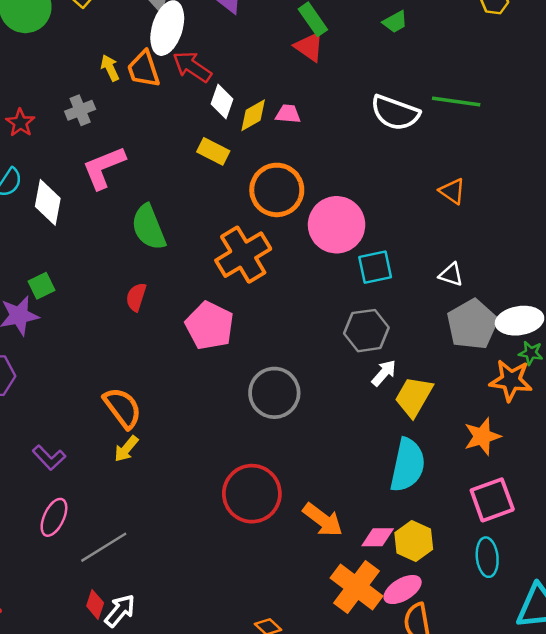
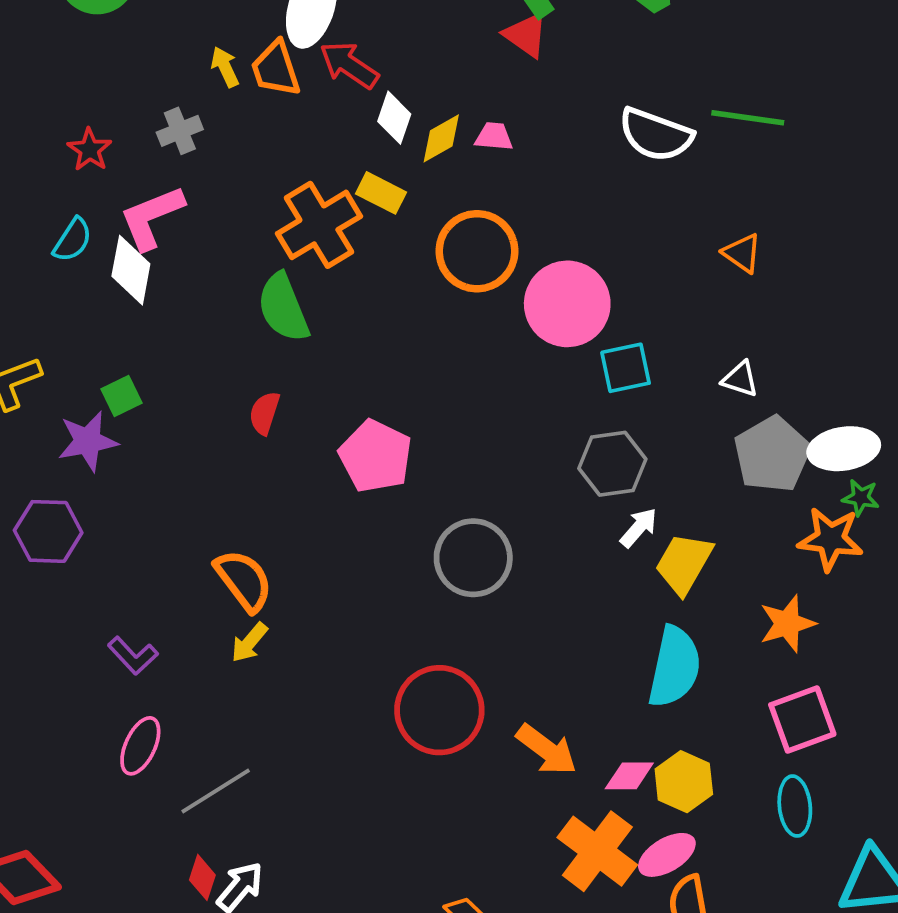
pink L-shape: (104, 167) -> (152, 217), moved
orange cross: (243, 255) -> (319, 225), moved

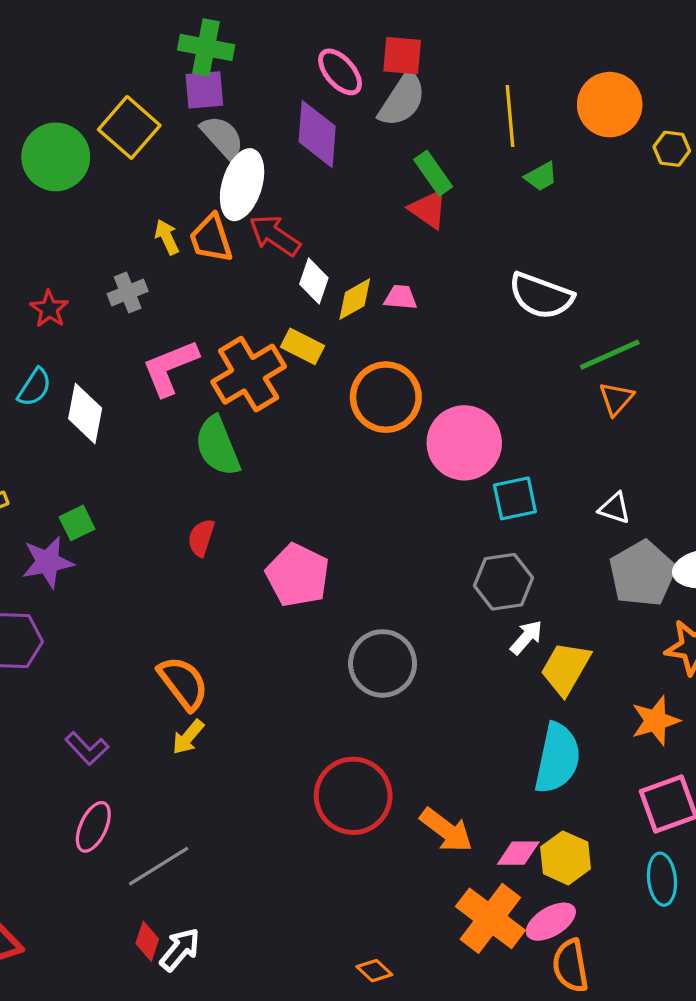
green line: (748, 118) -> (610, 355), moved, turned -32
pink L-shape: (152, 217) -> (170, 368), moved
orange triangle: (742, 253) -> (616, 399), turned 36

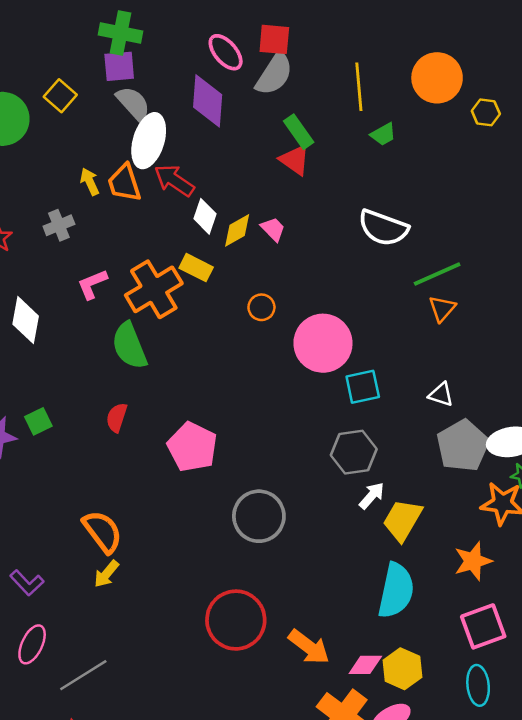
yellow square: (129, 127) -> (60, 96), size x0.7
pink trapezoid: (401, 297) -> (273, 229), turned 40
pink L-shape: (170, 368) -> (92, 284), size x0.7
orange circle: (386, 397) -> (261, 307), size x0.5
green square: (77, 523) -> (38, 421), moved

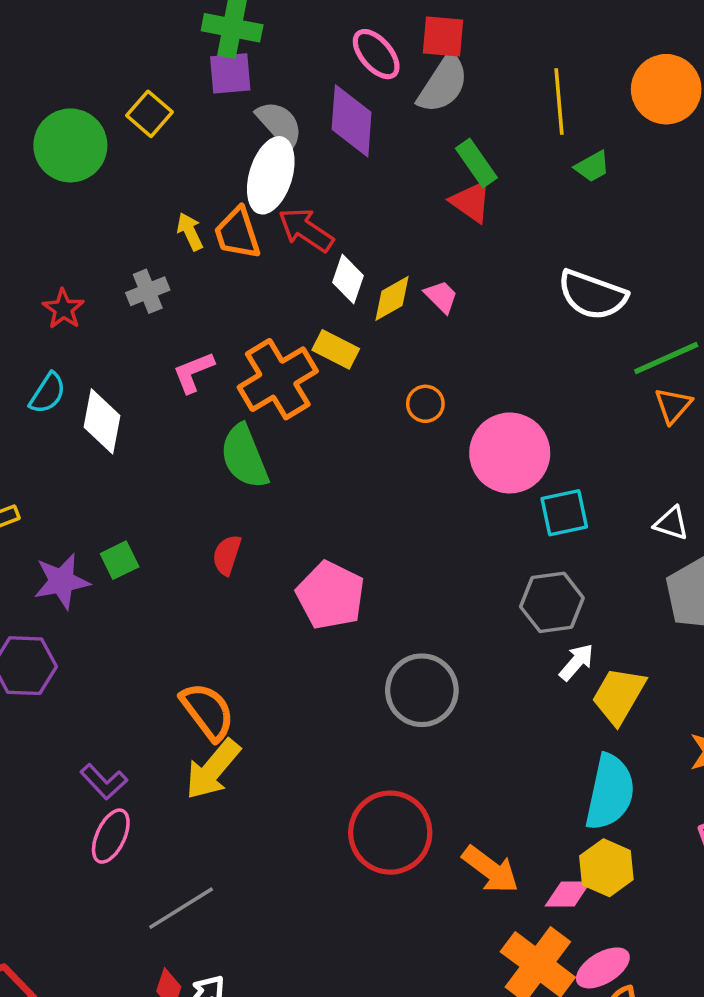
gray semicircle: (133, 103) -> (280, 124), moved
yellow arrow: (106, 574) -> (213, 769), size x1.6
pink ellipse: (32, 644) -> (111, 836), moved
yellow hexagon: (402, 669) -> (606, 868), moved

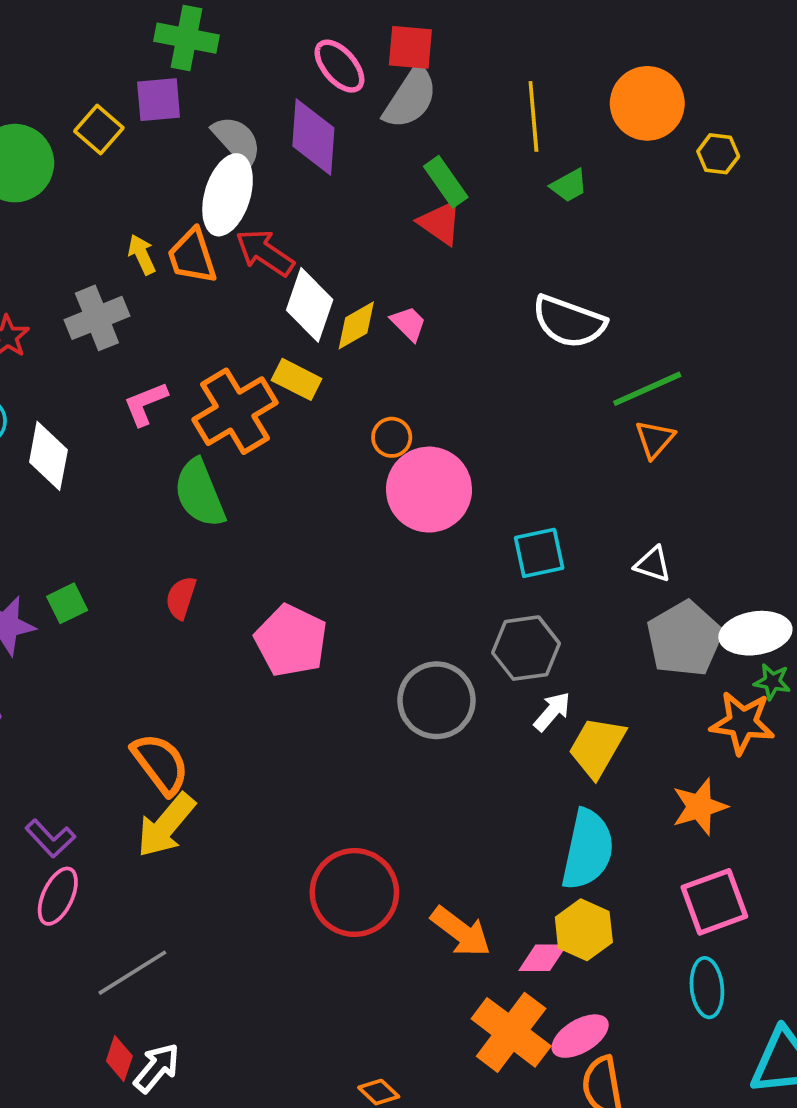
purple square: (230, 73) -> (159, 100), moved
white diamond: (348, 279) -> (310, 305), size x1.4
gray cross: (148, 291) -> (97, 318), size x1.4
pink circle: (510, 453) -> (429, 490), moved
gray circle: (422, 690) -> (436, 700), moved

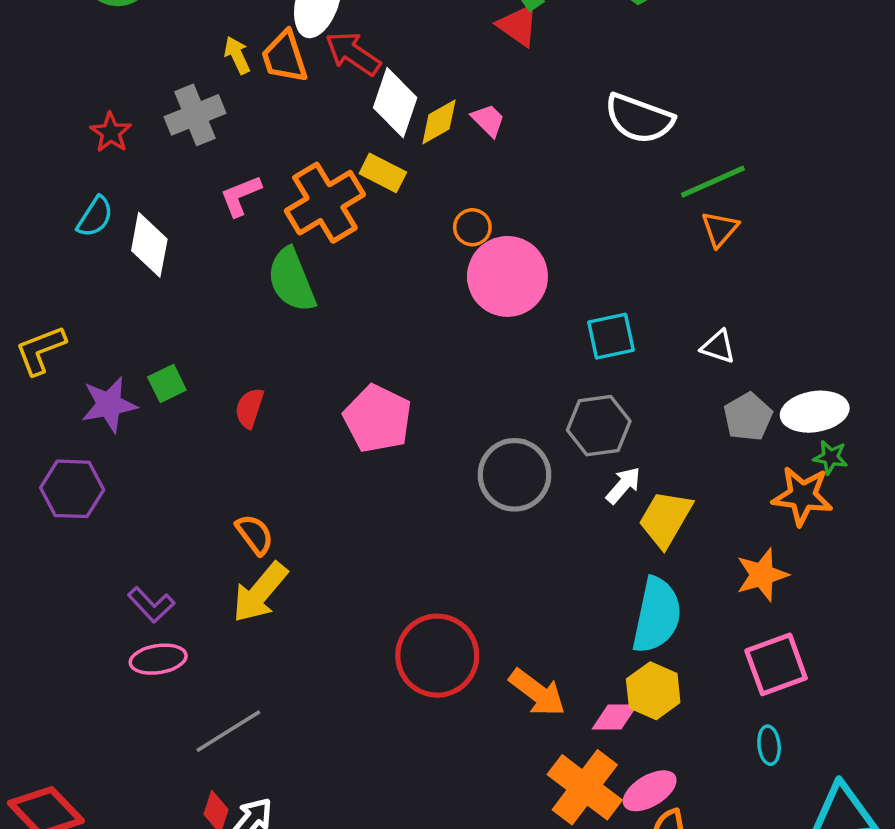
red semicircle: (181, 598) -> (249, 408), moved
gray pentagon: (685, 639) -> (748, 417), size x0.7
orange semicircle: (160, 764) -> (255, 534), size x0.7
pink ellipse: (58, 896) -> (158, 659), turned 56
cyan ellipse: (707, 988) -> (769, 745), size x0.7

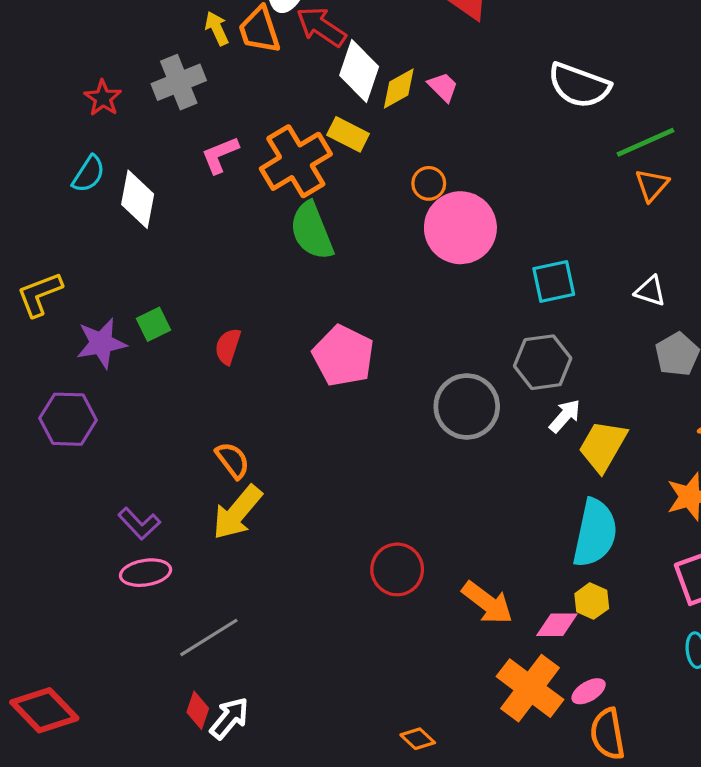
green semicircle: (292, 280) -> (312, 231), moved
red circle: (437, 656) -> (397, 569), size x0.7
yellow hexagon: (653, 691) -> (592, 601), size x0.7
pink ellipse: (650, 791) -> (589, 691), size x0.7

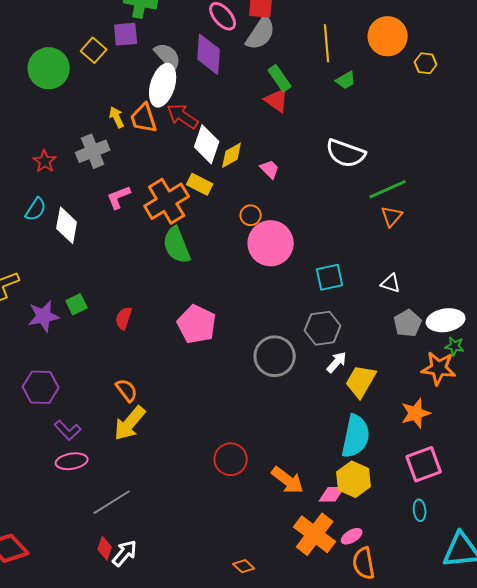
pink trapezoid: (443, 87) -> (270, 169), moved
purple hexagon: (68, 419) -> (41, 387), moved
yellow hexagon: (592, 601) -> (354, 479), size x1.6

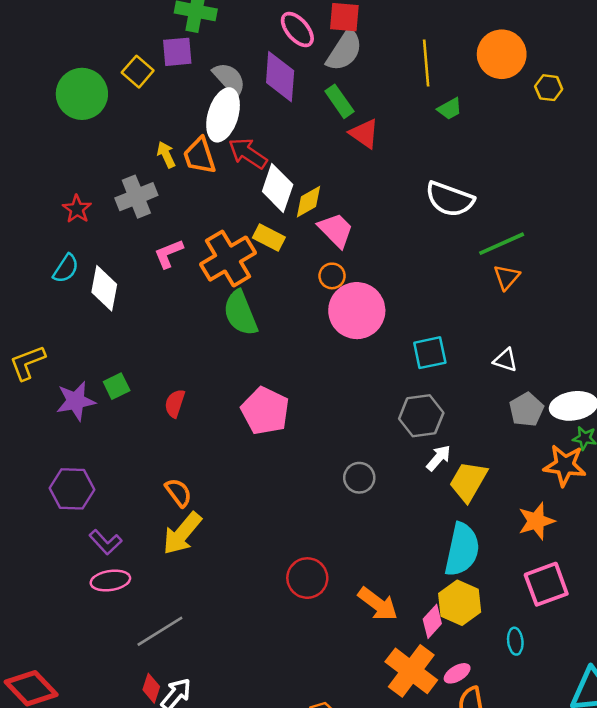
green rectangle: (280, 78) -> (339, 101), moved
pink trapezoid: (270, 169) -> (336, 230), moved, size x1.5
gray circle: (275, 356) -> (359, 478), moved, size x0.6
pink diamond: (332, 494) -> (432, 621), turned -48
cyan ellipse: (420, 510) -> (515, 641), moved

